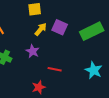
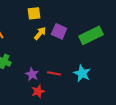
purple star: (33, 51) -> (32, 74), moved
cyan star: (94, 70) -> (82, 73), moved

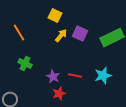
yellow square: (34, 13) -> (55, 16), turned 32
cyan star: (82, 73) -> (103, 76), turned 30

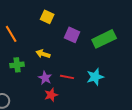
yellow arrow: (61, 36) -> (43, 54), moved, turned -112
green cross: (25, 64) -> (17, 65), turned -32

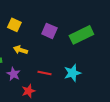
yellow square: (47, 17) -> (14, 25), moved
purple star: (45, 78) -> (13, 74), moved

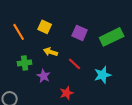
red line: (44, 73) -> (75, 64), moved, turned 32
red star: (28, 91) -> (67, 93), moved

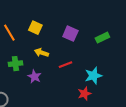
green rectangle: (112, 37) -> (102, 38), size x0.6
red line: (75, 64) -> (65, 65), turned -64
red star: (67, 93) -> (84, 94), moved

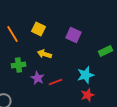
green rectangle: (102, 38) -> (106, 51), moved
red line: (65, 65) -> (56, 82), moved
cyan star: (93, 76) -> (86, 75), moved

